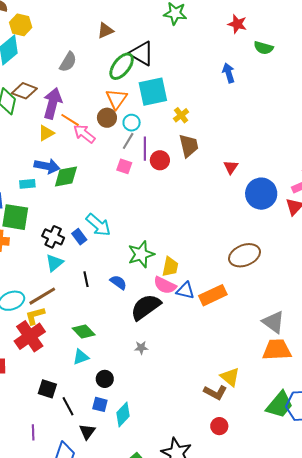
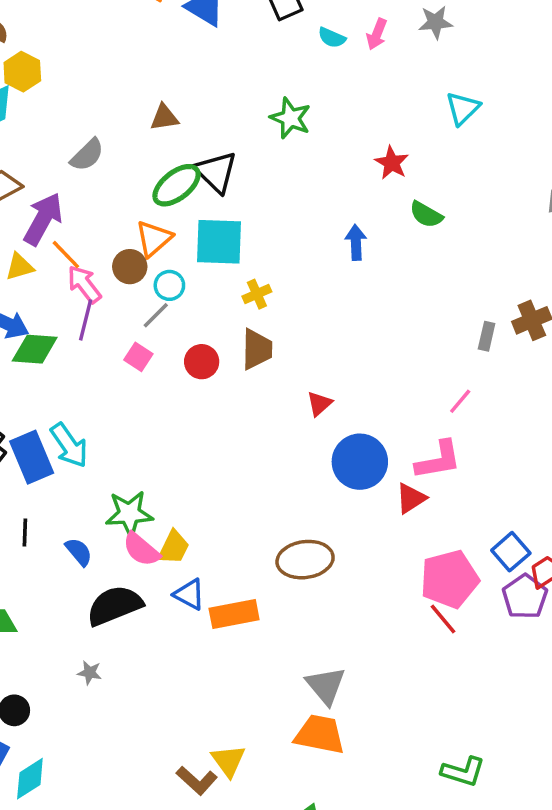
purple line: (145, 149) -> (86, 320), moved
blue rectangle: (79, 237) -> (32, 457), size x1.8
pink semicircle: (165, 285) -> (141, 549), moved

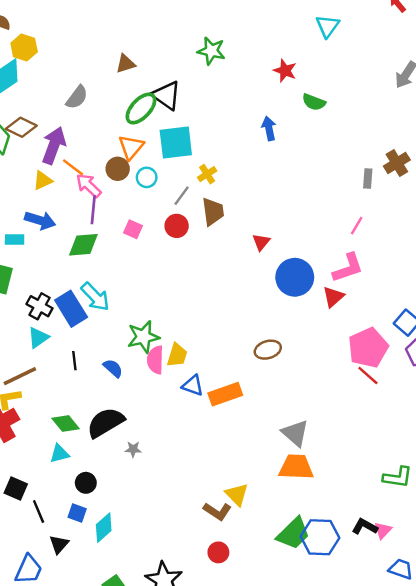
gray line: (156, 315) -> (182, 196), moved
green diamond: (35, 349) -> (83, 245), moved
pink semicircle: (141, 549) -> (155, 360), turned 60
brown ellipse: (305, 560) -> (268, 350), size x0.7
black semicircle: (115, 606) -> (105, 422), moved

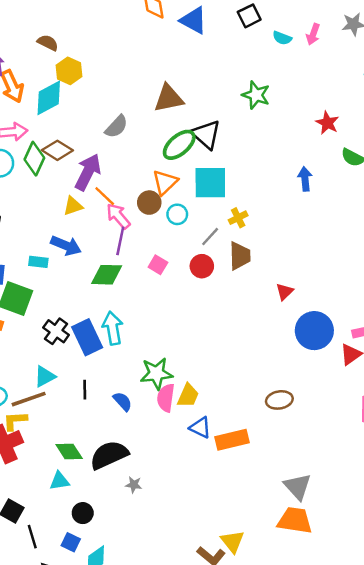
brown triangle: (125, 64) -> (169, 98), size x1.5
cyan arrow: (95, 297) -> (113, 328), turned -152
cyan triangle: (38, 338) -> (45, 376), moved

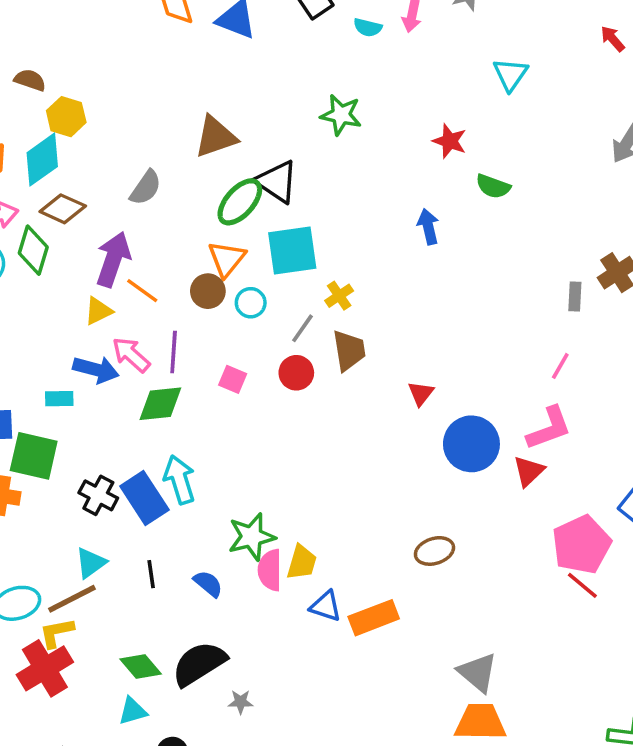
brown diamond: (57, 150) -> (63, 209), moved
pink arrow: (118, 216) -> (131, 355), moved

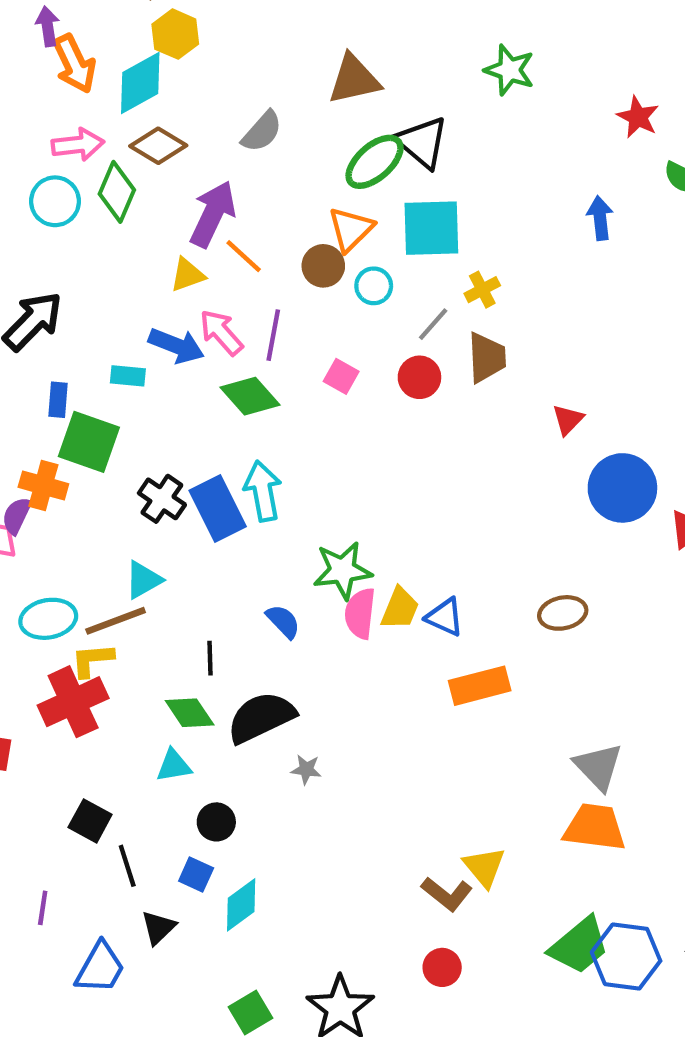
green diamond: (160, 404) -> (250, 396), turned 48
black line: (151, 574) -> (210, 658), moved
blue triangle: (326, 606) -> (445, 617), moved

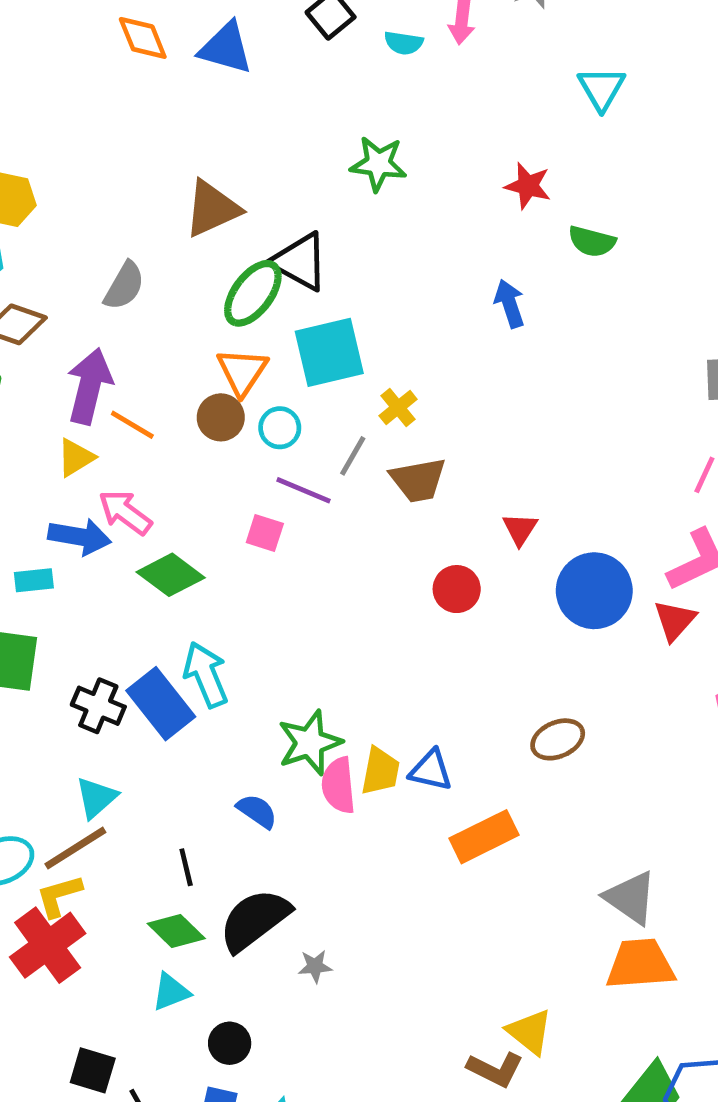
purple line: (273, 335) -> (304, 490), moved, turned -66
brown trapezoid: (487, 358) -> (418, 480), turned 94
red circle: (419, 377) -> (457, 589), moved

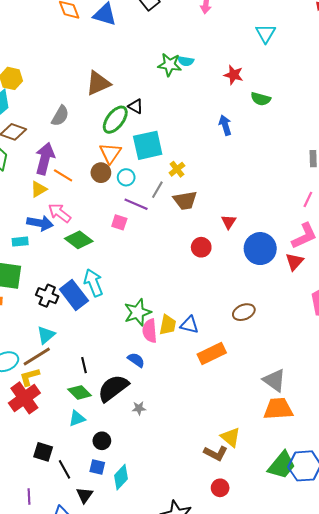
cyan semicircle: (404, 43) -> (186, 61), moved
black triangle: (300, 262) -> (136, 106), size x0.6
blue semicircle: (257, 811) -> (136, 360), moved

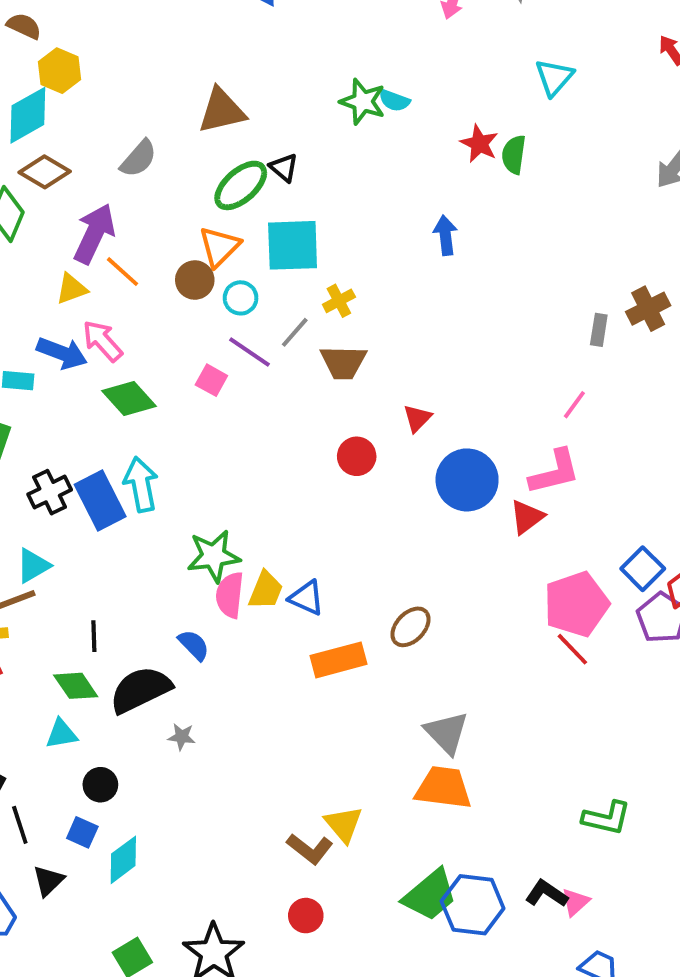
green semicircle: (261, 99) -> (514, 155), moved, turned 72
black cross: (47, 296) -> (50, 492), turned 30
brown ellipse: (244, 312) -> (410, 627), moved, turned -35

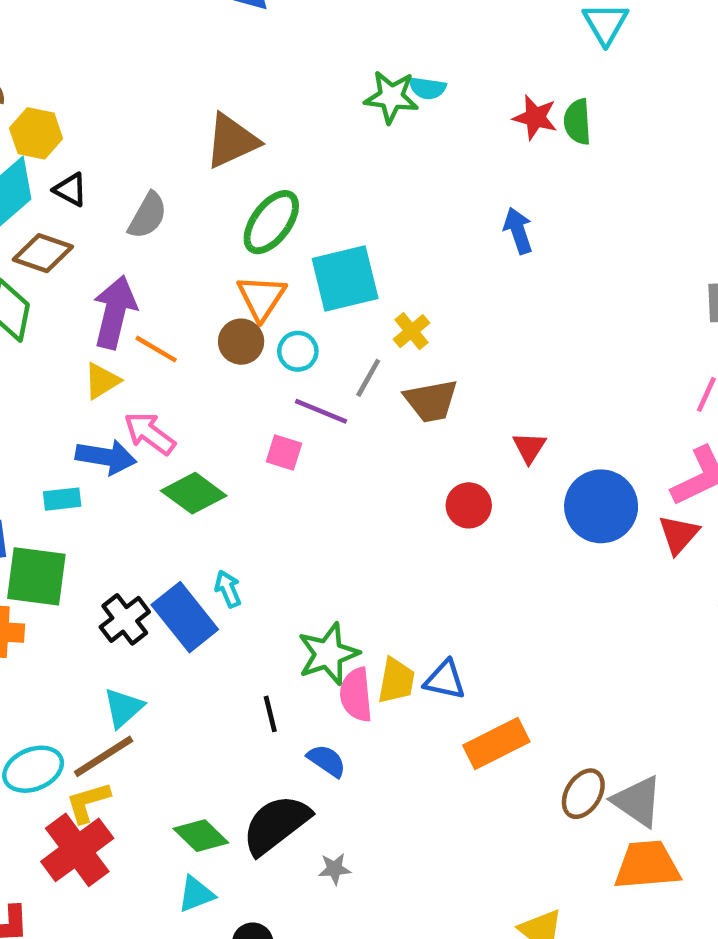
black triangle: (284, 168) -> (70, 190), moved
cyan arrow: (141, 484) -> (228, 589), size x0.6
brown ellipse: (410, 627) -> (583, 794), moved
black line: (94, 636) -> (270, 714), moved

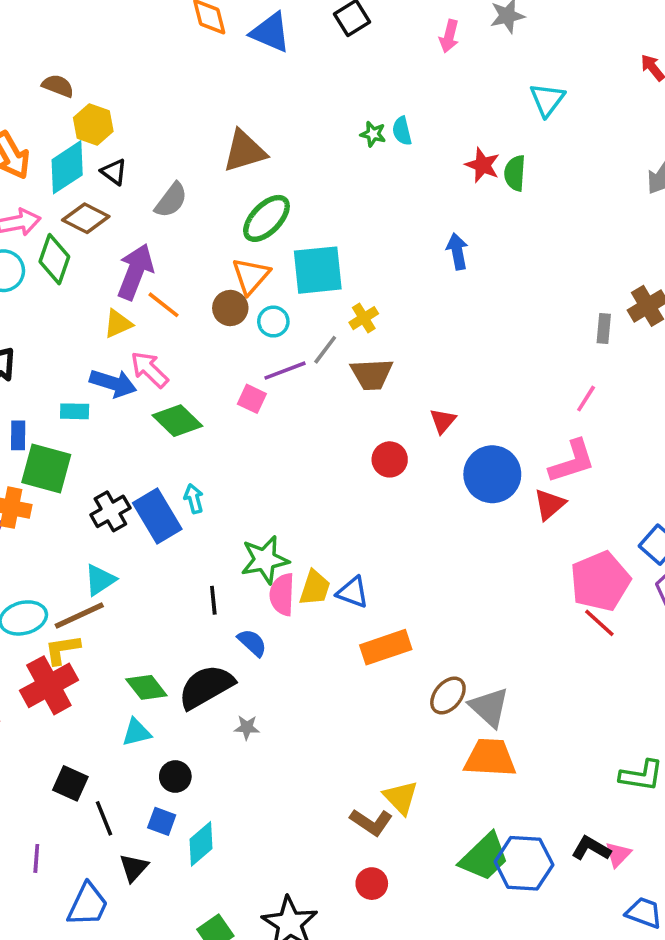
cyan semicircle: (427, 88) -> (402, 131), turned 60
green star: (391, 97) -> (373, 134), size x0.6
purple line: (321, 411) -> (285, 371), turned -51

